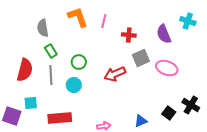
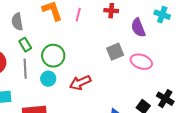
red cross: (129, 35) -> (111, 11), moved
green circle: (79, 62) -> (53, 56), size x1.5
red arrow: (115, 74) -> (80, 83), moved

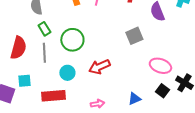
pink ellipse: (141, 62) -> (160, 66), moved
cyan circle: (48, 79) -> (67, 73), moved

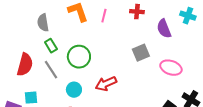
gray line: (44, 53) -> (51, 70), turned -30
pink ellipse: (160, 66) -> (171, 68), moved

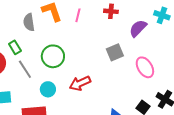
gray semicircle: (43, 23) -> (29, 22), moved
purple semicircle: (164, 29) -> (138, 28), turned 66
green rectangle: (51, 46) -> (15, 47), moved
pink ellipse: (171, 68) -> (145, 67), turned 40

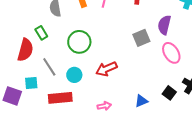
purple semicircle: (138, 28) -> (164, 25), moved, turned -30
gray line: (25, 69) -> (49, 67), moved

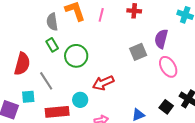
green rectangle: (41, 33) -> (52, 45), moved
cyan circle: (74, 75) -> (80, 100), moved

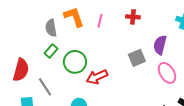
green rectangle: (52, 45) -> (51, 51), turned 72
red arrow: (103, 83) -> (97, 77), moved

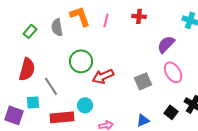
purple semicircle: (160, 45) -> (166, 44), turned 30
green rectangle: (51, 51) -> (30, 31), moved
gray square: (137, 58) -> (143, 81), moved

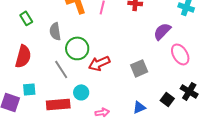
gray semicircle: (57, 27) -> (55, 31), moved
green rectangle: (30, 31) -> (26, 18), turned -72
pink ellipse: (173, 72) -> (180, 54), moved
gray line: (51, 86) -> (61, 69), moved

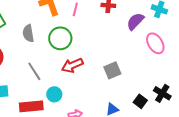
purple semicircle: (162, 31) -> (135, 21), moved
green circle: (77, 48) -> (60, 38), moved
pink ellipse: (180, 54) -> (155, 43), moved

